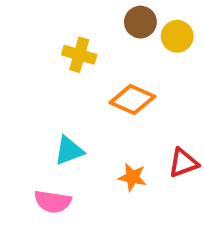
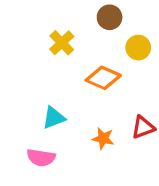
yellow circle: (177, 36) -> (138, 48), moved
yellow cross: (79, 55) -> (62, 43), turned 30

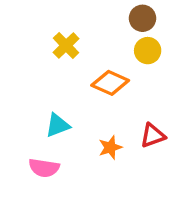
brown circle: (110, 17) -> (142, 18), moved
orange star: (103, 138) -> (110, 147), turned -30

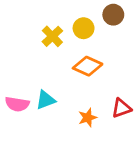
yellow circle: (148, 51) -> (84, 28), moved
pink semicircle: (44, 168) -> (17, 104), moved

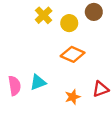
yellow cross: (52, 36) -> (44, 15), moved
pink semicircle: (17, 104) -> (14, 86), turned -108

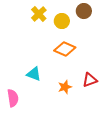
cyan triangle: (38, 82) -> (34, 74), turned 42
pink semicircle: (14, 86) -> (13, 98), moved

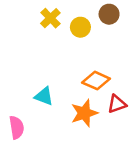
orange diamond: (65, 49) -> (96, 81), moved
orange star: (65, 87) -> (84, 113), size x1.5

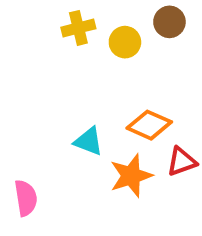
yellow cross: (50, 18) -> (78, 28), turned 30
cyan triangle: (44, 96) -> (89, 141), moved

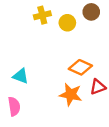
cyan triangle: (89, 141) -> (21, 76), moved
orange star: (131, 176) -> (71, 94), turned 30

